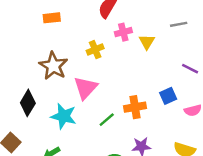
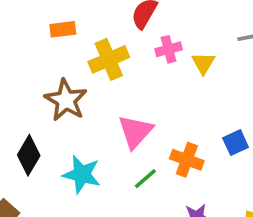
yellow cross: (95, 50) -> (109, 59), moved, size x1.5
pink triangle: (86, 88) -> (135, 132), moved
orange cross: (135, 107) -> (187, 160), turned 30

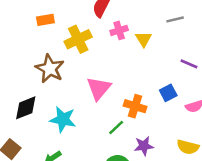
black diamond: (29, 155) -> (26, 108), turned 40
green line: (145, 179) -> (116, 127), moved

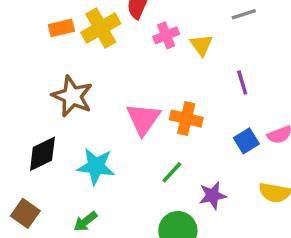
yellow cross: (78, 39) -> (101, 28), moved
purple line: (189, 64) -> (242, 82), moved, turned 54
blue square: (168, 93) -> (246, 141), moved
orange cross: (135, 106) -> (186, 119), moved

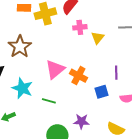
purple line: (242, 82) -> (116, 73), moved
blue square: (246, 141) -> (102, 92), moved
green line: (172, 172) -> (49, 101), moved, turned 48

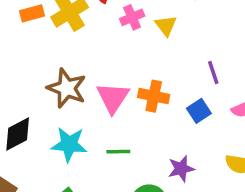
brown star: (20, 47) -> (67, 88), moved

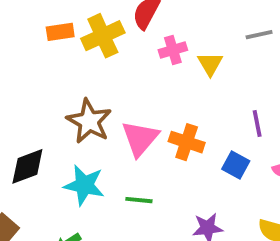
blue square: (199, 111) -> (236, 165), turned -35

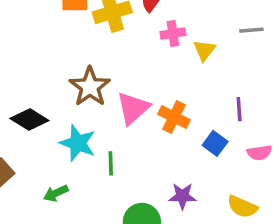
black diamond: (27, 166) -> (29, 120), turned 45
green line: (139, 200) -> (111, 163), moved, turned 75

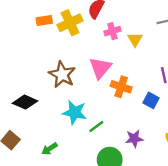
pink triangle: (133, 108) -> (100, 68), moved
cyan star: (78, 143) -> (75, 112), moved
green line: (111, 163) -> (96, 127), moved, turned 63

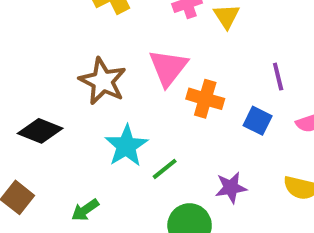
cyan star: (75, 112) -> (126, 146), turned 30

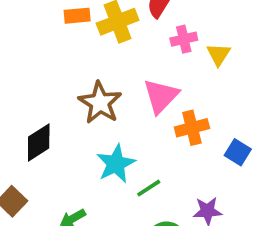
orange cross: (205, 99) -> (192, 128), turned -36
black diamond: (40, 131) -> (39, 142), turned -60

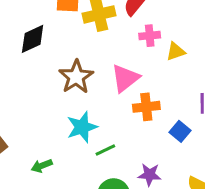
yellow triangle: (219, 54) -> (176, 51), turned 30
black diamond: (39, 142) -> (33, 39), moved

